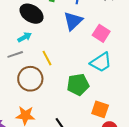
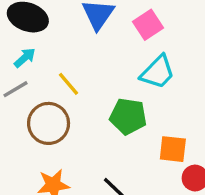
pink square: (101, 33) -> (148, 25), turned 36
green pentagon: (78, 85) -> (128, 116), turned 30

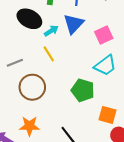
cyan arrow: (25, 58) -> (51, 31), moved
yellow line: (69, 84) -> (49, 54), moved

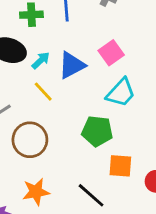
blue triangle: (73, 24) -> (72, 65), moved, turned 30
orange square: (107, 115) -> (120, 166), moved

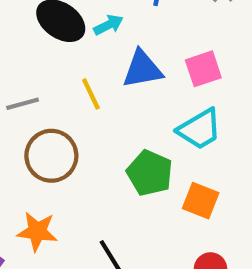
cyan arrow: (41, 60) -> (108, 25), moved
orange square: (120, 166) -> (201, 201), moved

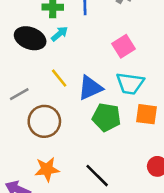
blue triangle: (142, 69) -> (90, 88), moved
cyan trapezoid: (200, 129) -> (130, 83), turned 52
orange square: (201, 201) -> (146, 114), moved

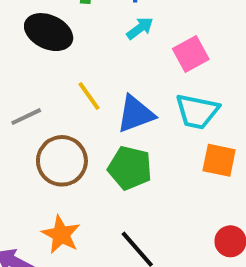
cyan arrow: (60, 34) -> (140, 28), moved
green pentagon: (106, 117) -> (130, 168), moved
orange star: (47, 169) -> (61, 234), turned 30

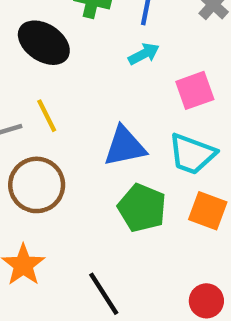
yellow line: (89, 96) -> (47, 116), moved
green pentagon: (130, 168) -> (142, 208), moved

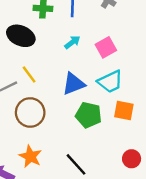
cyan arrow: (144, 54) -> (72, 42), moved
cyan trapezoid: (192, 154) -> (110, 82), turned -36

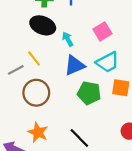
black ellipse: (21, 36) -> (43, 25), moved
cyan arrow: (72, 42) -> (68, 39), moved, turned -80

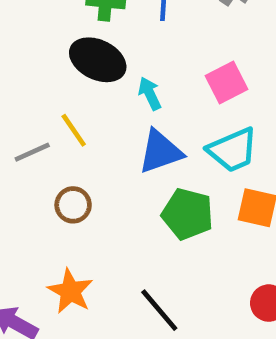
brown circle: (36, 93) -> (73, 205), size x0.6

